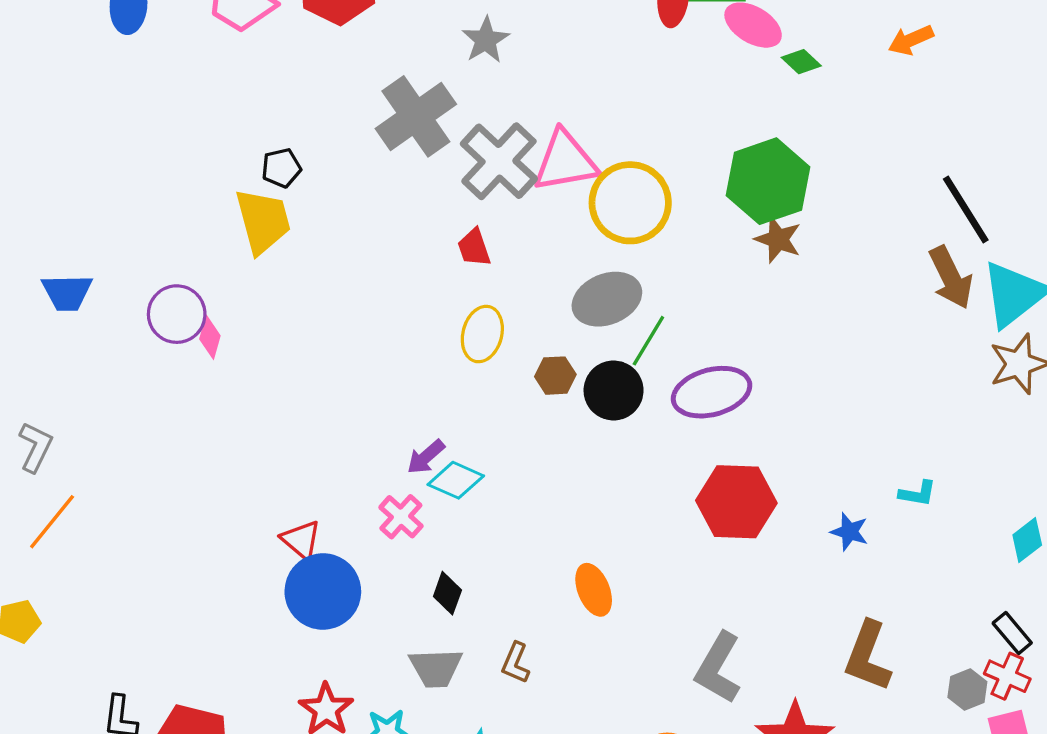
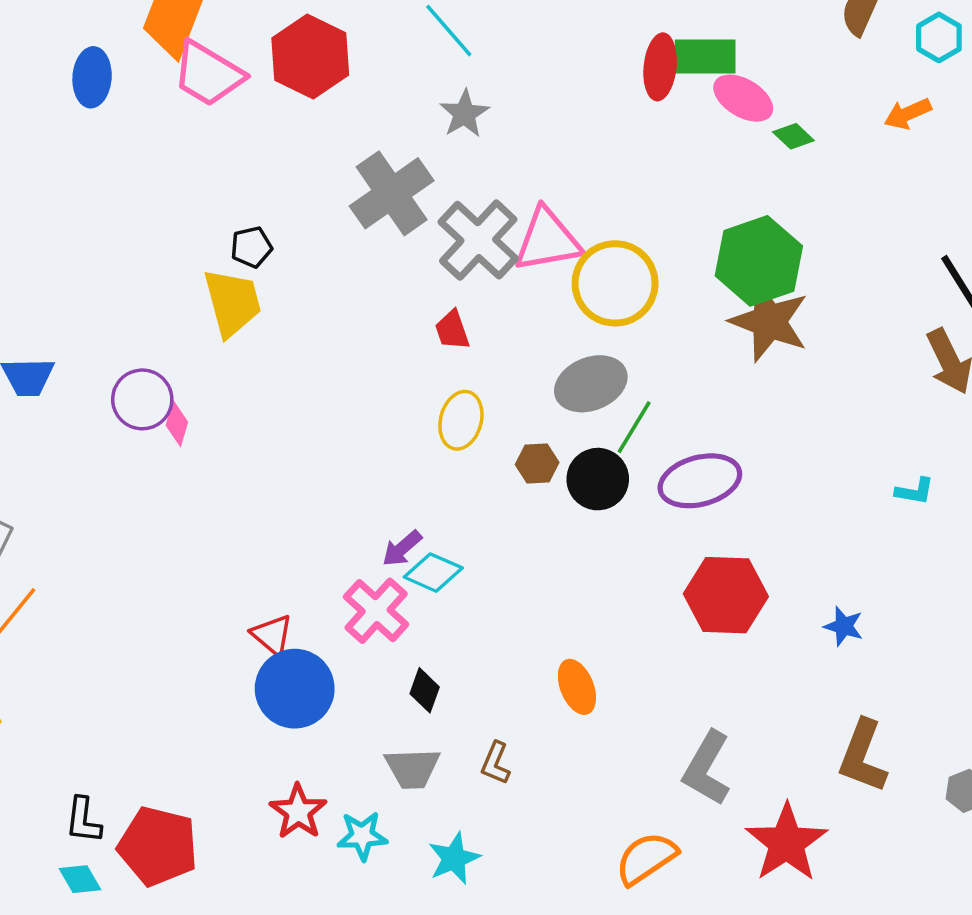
brown star: (778, 239) -> (769, 321), size x1.6
cyan L-shape: (918, 493) -> (915, 491), moved
pink cross: (401, 517) -> (376, 611), size x1.4

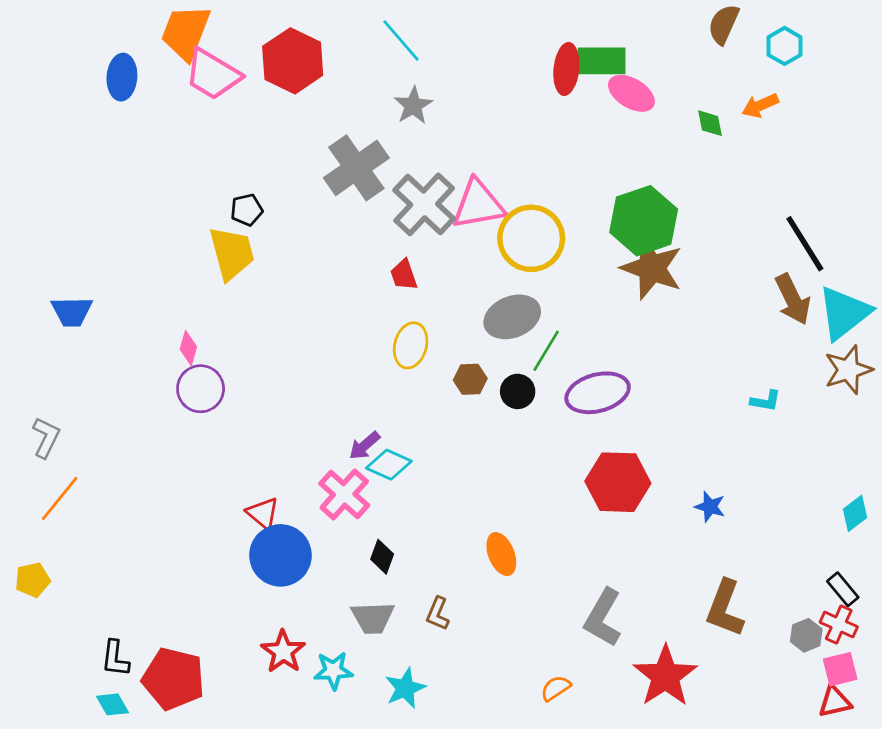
green diamond: (793, 136) -> (710, 123), moved, turned 36
purple circle: (142, 399) -> (201, 389), moved
black circle: (598, 479) -> (518, 391), size x0.7
orange semicircle: (646, 858) -> (556, 688), size x0.6

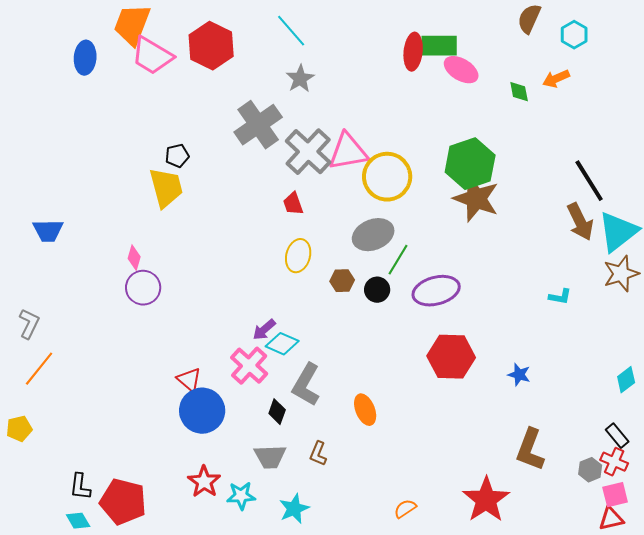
gray L-shape: (603, 618) -> (306, 385), moved

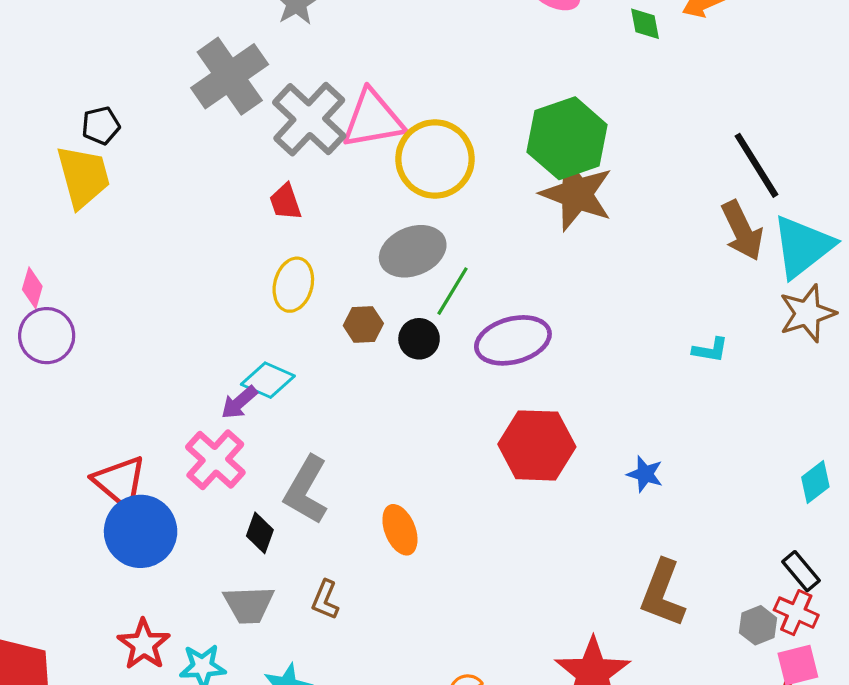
cyan diamond: (282, 344) -> (268, 380), moved
red triangle: (189, 380) -> (120, 482), size x1.4

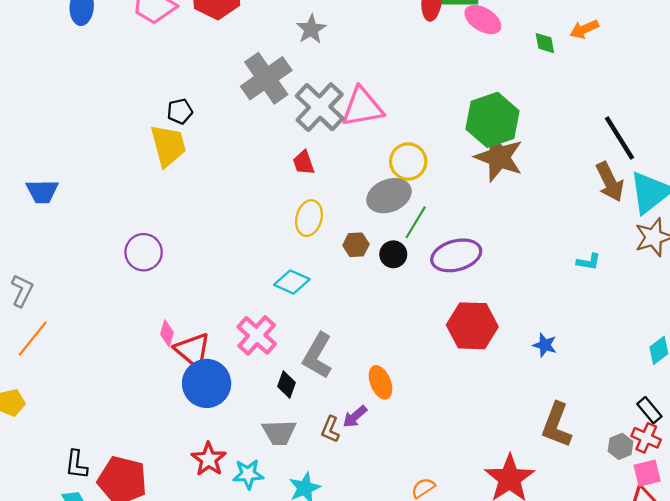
yellow circle: (435, 159) -> (408, 162), moved, size x0.7
pink diamond: (32, 288) -> (167, 333), moved
purple arrow: (239, 402) -> (355, 417), moved

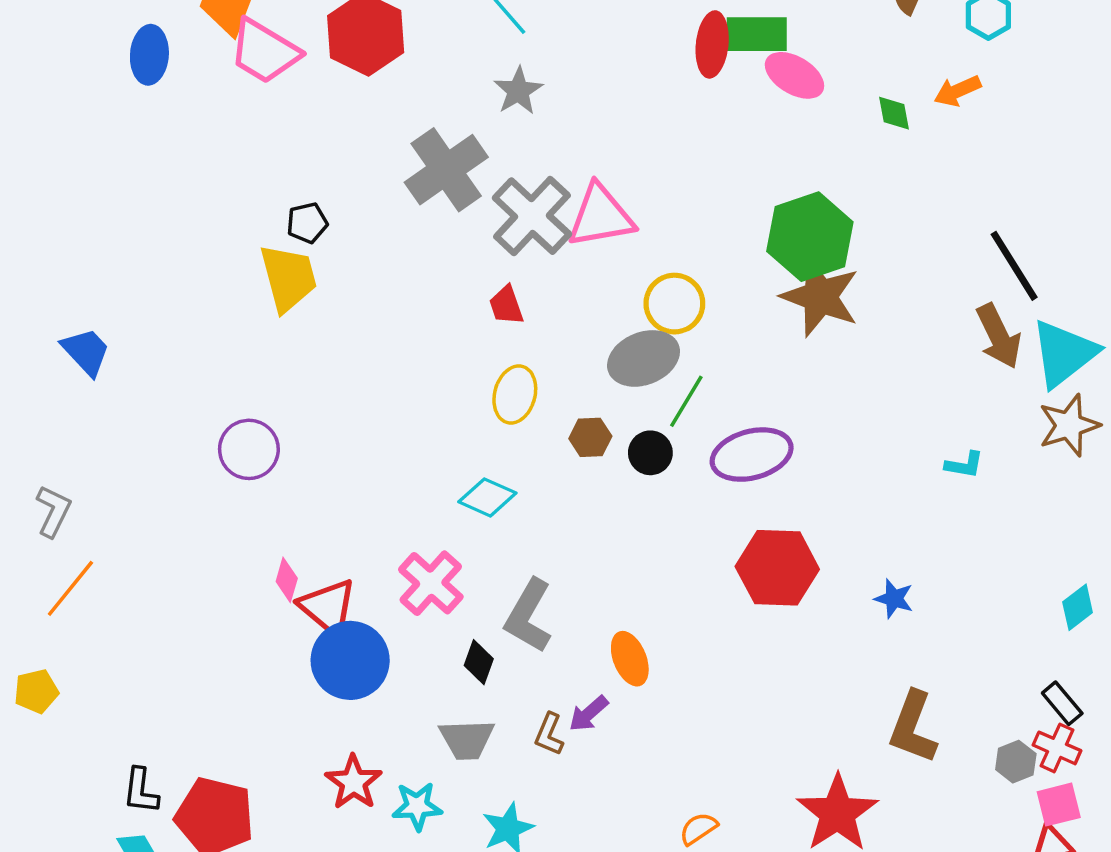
blue trapezoid: (42, 191) -> (86, 352), turned -132

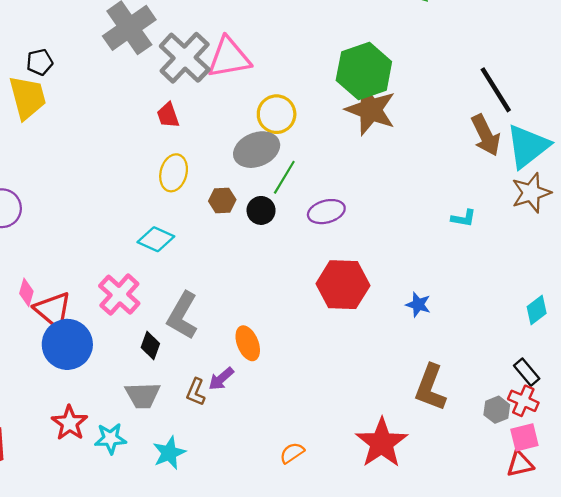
purple ellipse: (752, 455) -> (326, 212), size x0.7

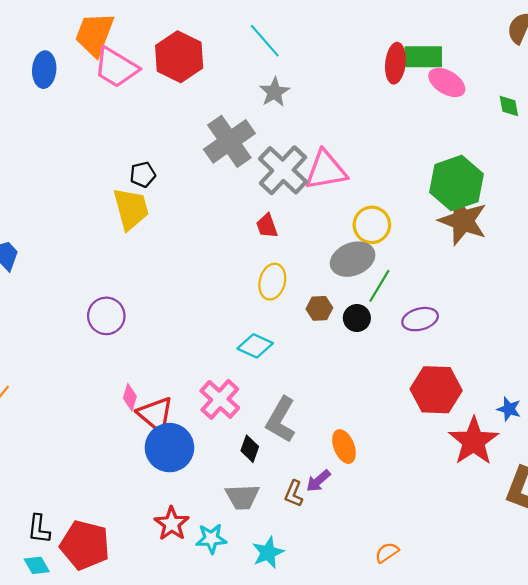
red star: (382, 443) -> (474, 441), moved

